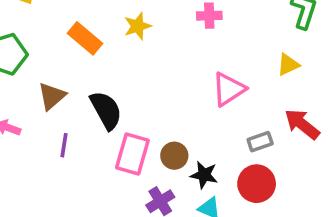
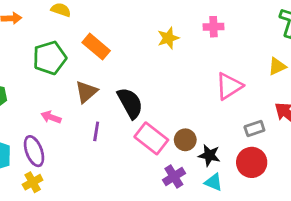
yellow star: (138, 26) -> (168, 38), moved
orange rectangle: (85, 38) -> (96, 47), moved
pink rectangle: (132, 154) -> (151, 138), turned -68

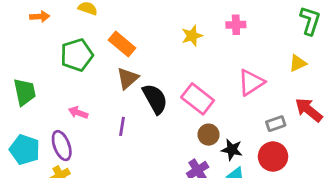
brown triangle: (86, 92) -> (128, 78), moved
pink rectangle: (151, 138) -> (198, 99), moved

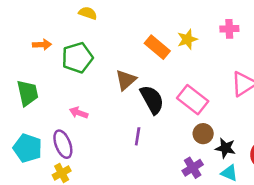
orange arrow: (40, 17) -> (42, 45), moved
orange rectangle: (122, 44) -> (157, 47), moved
purple line: (122, 126) -> (138, 136), moved

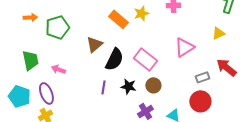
green trapezoid: (28, 93) -> (30, 60), moved
black semicircle: (152, 100) -> (114, 59), turned 55
black star: (225, 148) -> (128, 86), moved

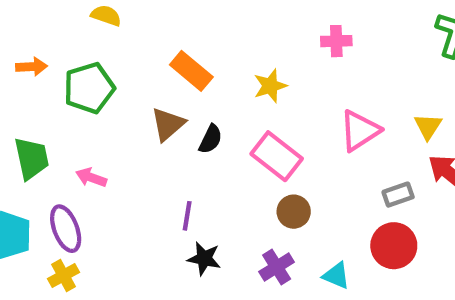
yellow star: (141, 13) -> (270, 86), moved
orange rectangle: (118, 19) -> (191, 71), moved
yellow triangle: (218, 33) -> (428, 126), moved, turned -32
black semicircle: (114, 59) -> (211, 139), moved, size x0.6
black star: (128, 86) -> (204, 258), moved

